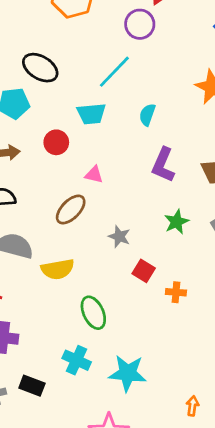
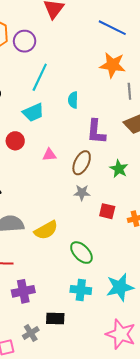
purple circle: (140, 24) -> (25, 41), moved
brown ellipse: (71, 210) -> (82, 163), moved

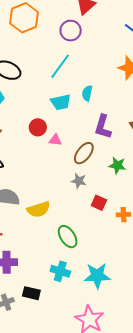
purple circle: (25, 41) -> (71, 31), moved
cyan trapezoid: (33, 112) -> (61, 102), moved
red circle: (15, 141) -> (38, 127), moved
green star: (119, 169) -> (117, 165), turned -30

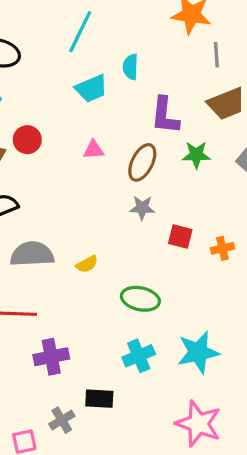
red circle: (38, 127) -> (27, 140), moved
green star: (117, 165) -> (196, 155), moved
yellow semicircle: (39, 209) -> (87, 264), size x0.6
green ellipse: (68, 237) -> (140, 299), turned -35
cyan cross: (60, 271) -> (139, 356), turned -30

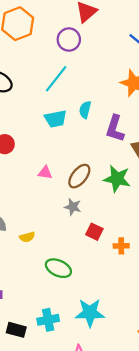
purple L-shape: (165, 115) -> (115, 128), moved
pink triangle: (94, 150) -> (45, 173), moved
green star: (196, 155) -> (117, 179), size x1.4
cyan cross: (139, 356) -> (48, 320), moved

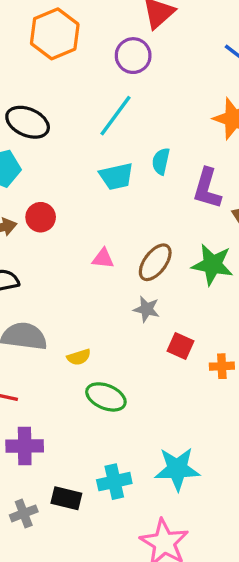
green ellipse: (58, 268) -> (106, 397), moved

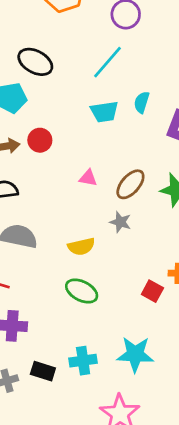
red square: (181, 346) -> (152, 291), moved
yellow semicircle: (79, 357) -> (81, 247), moved, size x1.4

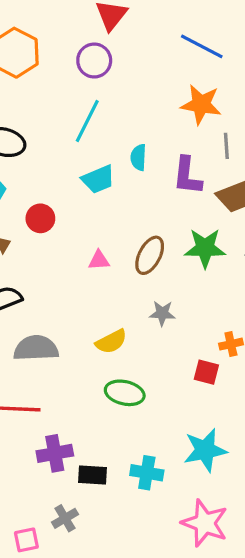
red circle: (40, 140) -> (40, 218), moved
gray star: (120, 222) -> (162, 313), moved
cyan cross: (83, 361) -> (147, 473), turned 32
black rectangle: (43, 371) -> (92, 475), moved

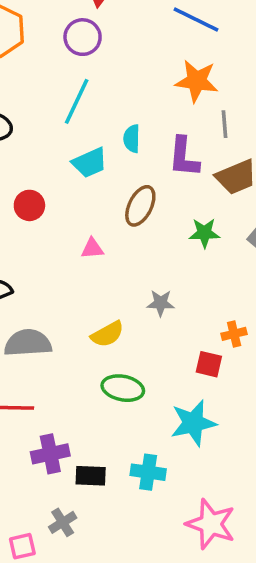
green star: (205, 248) -> (204, 233), size x0.7
brown ellipse: (150, 255) -> (140, 206), moved
cyan star: (205, 450) -> (193, 423), moved

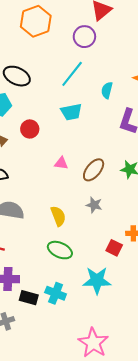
cyan semicircle: (132, 139) -> (107, 90), moved
brown ellipse: (140, 206) -> (94, 170), moved
yellow semicircle: (107, 334) -> (58, 216), turned -96
cyan cross: (148, 472) -> (56, 293), moved

